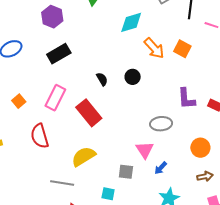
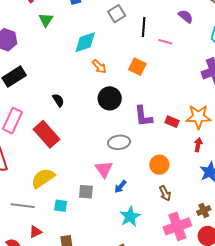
orange arrow: (154, 48) -> (99, 66), moved, size x0.7
black circle: (133, 77) -> (110, 98), moved, size x1.5
brown arrow: (205, 176) -> (165, 193), turned 77
cyan square: (108, 194) -> (61, 206), moved

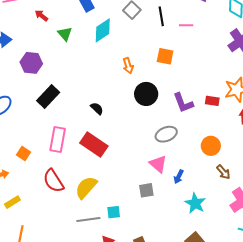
cyan diamond: (85, 42) -> (103, 30), moved
orange arrow: (99, 66) -> (128, 66), turned 42
yellow semicircle: (43, 178) -> (86, 187), moved
cyan square: (61, 206) -> (114, 212), moved

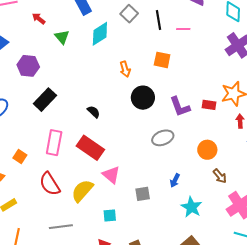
pink triangle: (158, 164) -> (111, 175), moved
gray line: (88, 219) -> (61, 227), moved

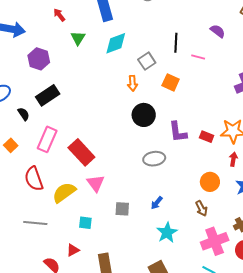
gray square: (129, 14) -> (147, 61), moved
black semicircle: (94, 112) -> (24, 114), moved
orange circle: (207, 150) -> (210, 182), moved

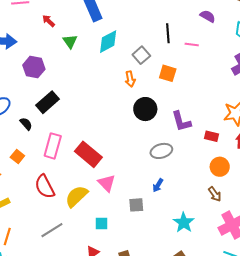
red rectangle: (207, 137) -> (211, 136), moved
blue arrow: (157, 203) -> (158, 185), moved
gray line: (35, 223) -> (52, 230), turned -30

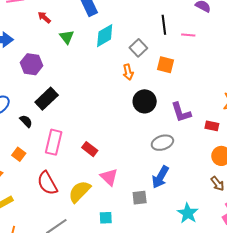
red rectangle: (88, 154) -> (90, 149), size x0.6
blue arrow: (158, 185) -> (160, 177), size x1.6

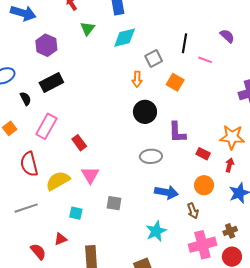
blue arrow: (160, 177) -> (166, 192), moved, turned -125

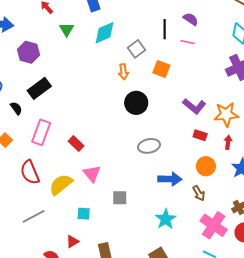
purple semicircle: (227, 36) -> (191, 19), moved
purple L-shape: (177, 132) -> (194, 106), moved, turned -40
pink cross: (202, 245) -> (214, 225), turned -32

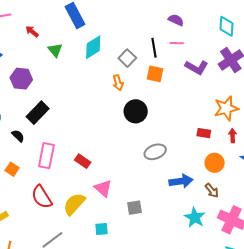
black line: (165, 29) -> (154, 48), moved
purple L-shape: (194, 106) -> (197, 67), moved
cyan star: (166, 219) -> (195, 217), moved

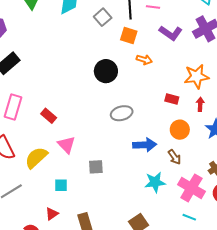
orange arrow: (118, 83) -> (144, 60), moved, turned -63
cyan star: (195, 217) -> (155, 182), turned 30

